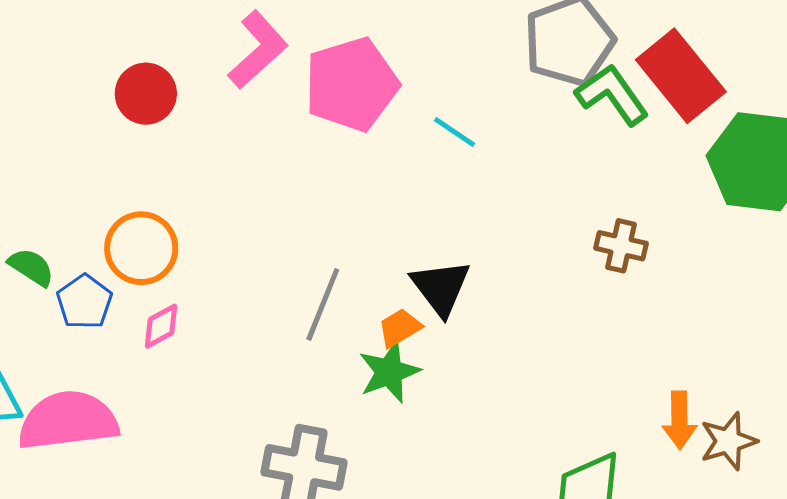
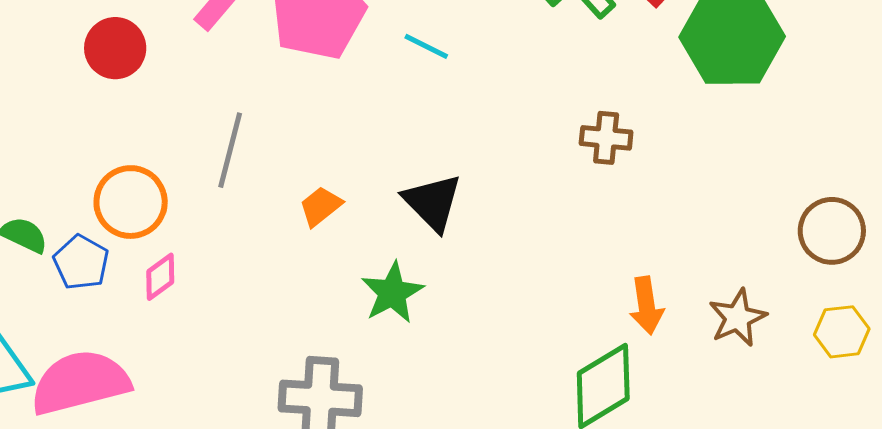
gray line: (323, 304) -> (230, 150), moved
orange trapezoid: (400, 328) -> (321, 206), moved
orange arrow: (679, 420) -> (646, 306), moved

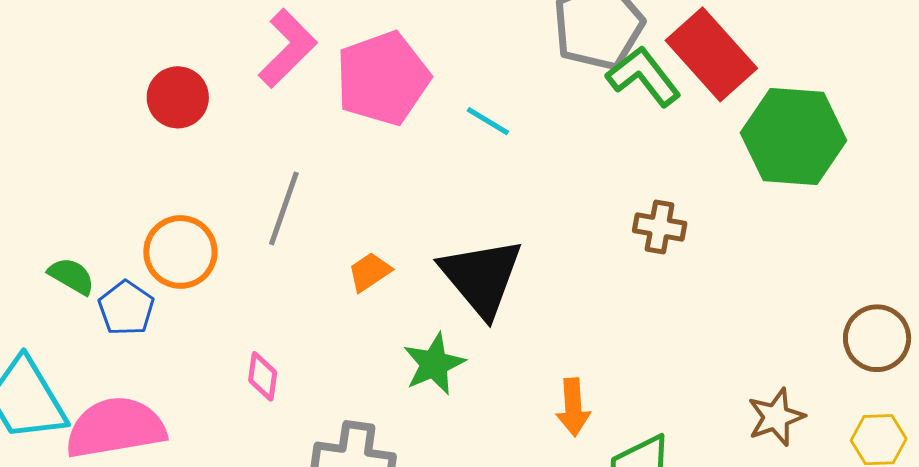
black triangle: (433, 202) -> (481, 277), size x1.4
pink diamond: (160, 277) -> (263, 376), moved, turned -51
orange arrow: (646, 306) -> (573, 407), moved

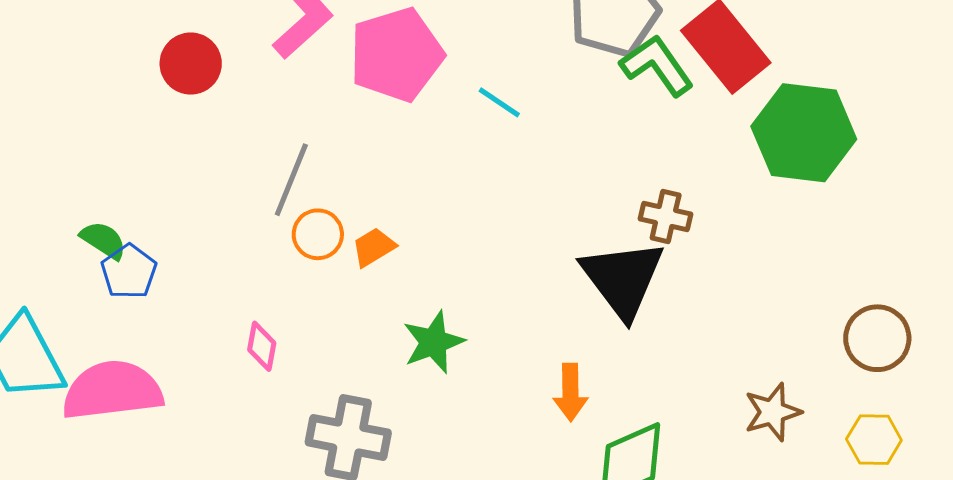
orange circle: (180, 252) -> (318, 234), moved, size x0.7
green semicircle: (71, 276) -> (103, 240), moved
black triangle: (481, 277) -> (623, 279), moved

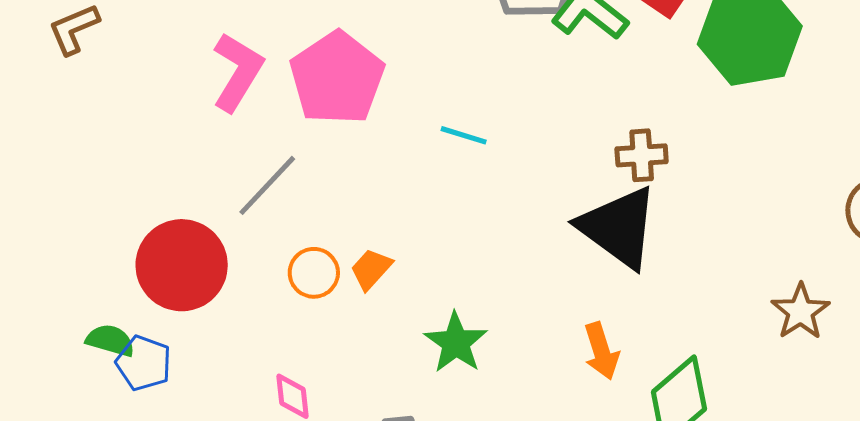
red circle: (191, 64) -> (182, 265), moved, size x1.5
cyan line: (499, 102) -> (464, 135), moved
gray line: (291, 180) -> (267, 185), moved, turned 38

